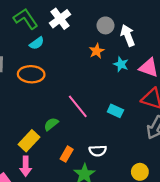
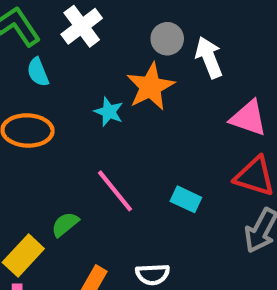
cyan semicircle: (37, 43) -> (38, 72), turned 104
orange star: (97, 51) -> (151, 87), size x1.6
cyan star: (121, 64) -> (109, 112), moved

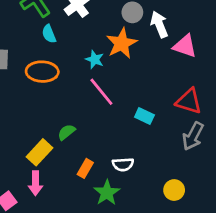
pink triangle: (248, 118) -> (185, 46), moved
pink line: (115, 191) -> (101, 92), moved

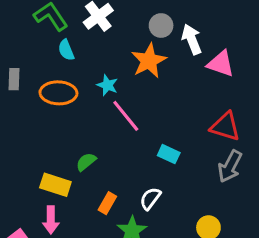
cyan star: (95, 59) -> (107, 85), moved
cyan rectangle: (144, 116) -> (169, 154), moved
yellow rectangle: (40, 152) -> (55, 185), turned 65
white semicircle: (123, 164) -> (150, 198), turned 130

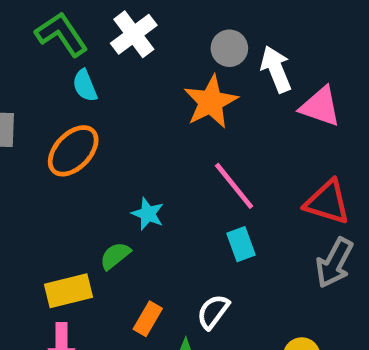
cyan star: (107, 85) -> (148, 214), moved
orange ellipse: (58, 93) -> (73, 151), turned -48
pink line: (126, 116) -> (234, 186), moved
cyan rectangle: (169, 154) -> (241, 244), turned 45
yellow rectangle: (55, 185) -> (68, 291), turned -32

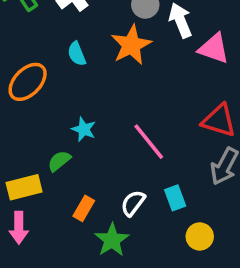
cyan semicircle: (85, 86) -> (77, 54), moved
pink line: (234, 186) -> (149, 142), moved
cyan rectangle: (241, 244) -> (175, 198), moved

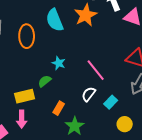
cyan semicircle: (77, 54) -> (55, 20), size x1.6
orange ellipse: (28, 82) -> (27, 36), turned -45
cyan rectangle: (175, 198) -> (111, 102), turned 64
white semicircle: (133, 203) -> (89, 94), moved

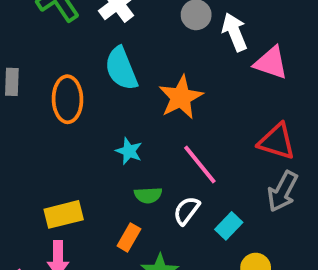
orange star: (86, 15) -> (181, 97), moved
green semicircle: (45, 81) -> (148, 195), moved, turned -144

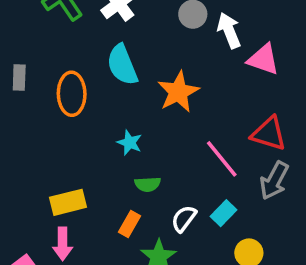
pink line: (200, 165) -> (222, 159), moved
white semicircle: (187, 211) -> (184, 219), moved

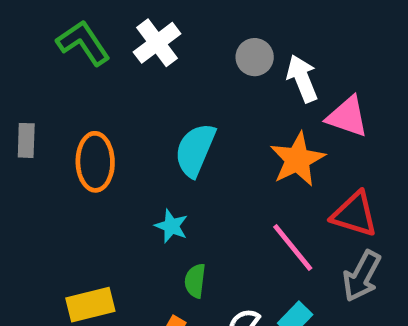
cyan semicircle: (122, 65) -> (195, 150), moved, turned 45
orange star: (178, 92) -> (297, 159), moved
green semicircle: (148, 184) -> (195, 281), turned 100

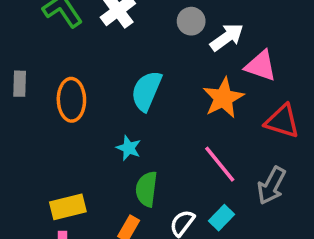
white arrow: (302, 79) -> (227, 37), turned 76
red triangle: (355, 214) -> (282, 121), moved
green semicircle: (195, 281) -> (146, 189), size x1.4

